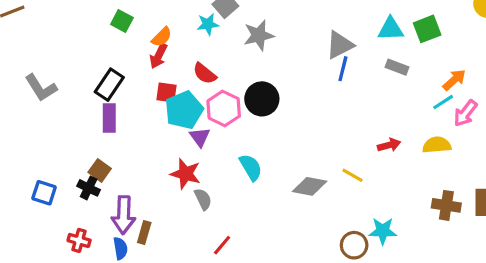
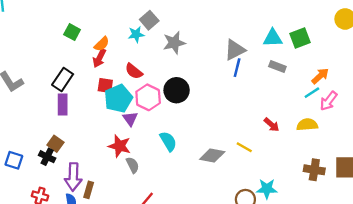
red arrow: (389, 145) -> (272, 125), turned 56

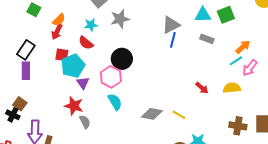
cyan star: (136, 34) -> (91, 25), moved
pink hexagon: (148, 97) -> (111, 77), moved
yellow line: (244, 147) -> (179, 115), moved

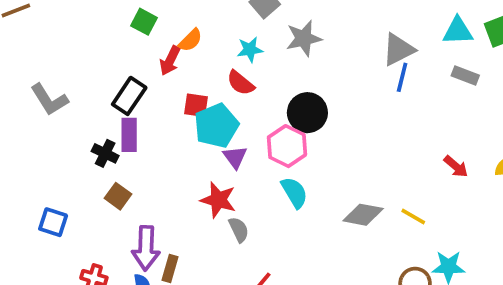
red arrow: (57, 32) -> (170, 61), moved
black cross: (13, 115) -> (105, 153), moved

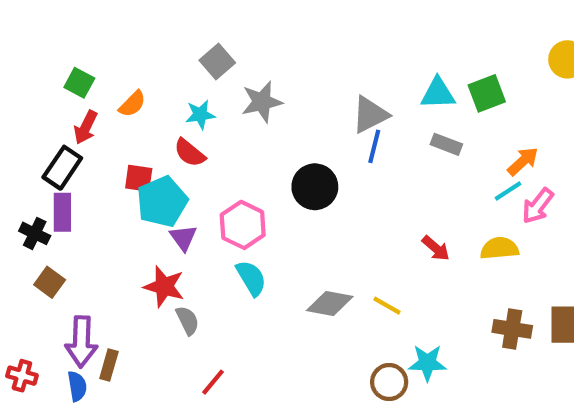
red arrow: (170, 61) -> (86, 127), moved
black circle: (307, 113) -> (315, 187), moved

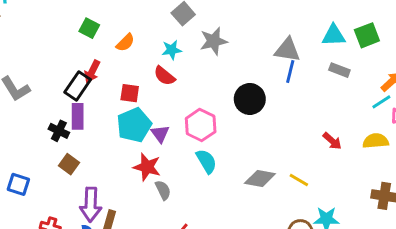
gray triangle: (370, 115) -> (287, 50), turned 36
red arrow: (86, 127) -> (92, 72), moved
cyan pentagon: (162, 202) -> (134, 125), moved

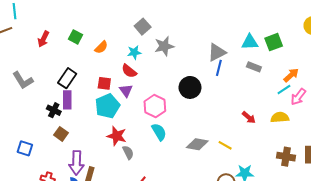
gray triangle: (287, 50) -> (217, 52), turned -36
red arrow: (92, 72) -> (43, 39), moved
purple triangle: (160, 134) -> (126, 91), moved

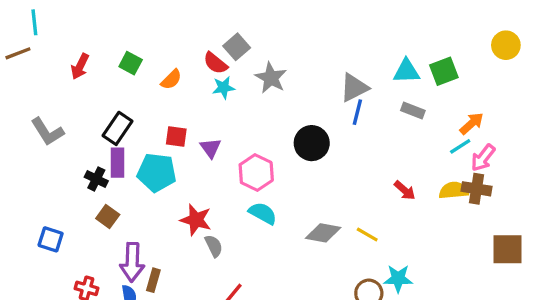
gray star: (164, 46) -> (271, 78), turned -30
red semicircle: (129, 71) -> (215, 63), moved
cyan pentagon: (107, 106) -> (157, 172), moved, turned 30
cyan semicircle: (159, 132) -> (263, 213), turned -30
brown cross: (286, 157) -> (477, 189), moved

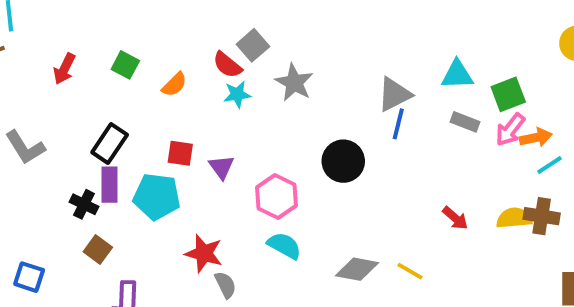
green square: (444, 71) -> (508, 94), moved
orange arrow: (472, 124) -> (536, 138), turned 30
cyan line: (460, 146) -> (549, 165), moved
pink arrow: (483, 158) -> (510, 130), moved

